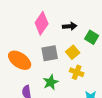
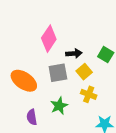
black arrow: (70, 26) -> (74, 53), moved

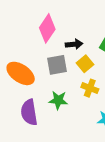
green star: (59, 106) -> (58, 100), turned 30
purple semicircle: (32, 117) -> (29, 112), size x1.5

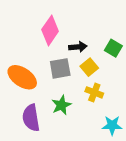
green star: (58, 100) -> (61, 105), turned -30

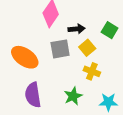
green star: (61, 105) -> (73, 96), moved

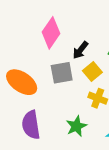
black arrow: (77, 29) -> (80, 50), turned 133

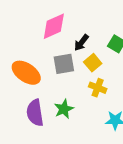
pink diamond: (51, 33) -> (54, 26), turned 32
green star: (76, 126) -> (64, 109), moved

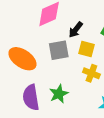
yellow square: (93, 63) -> (87, 49), turned -35

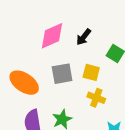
black arrow: (76, 30) -> (84, 37), moved

